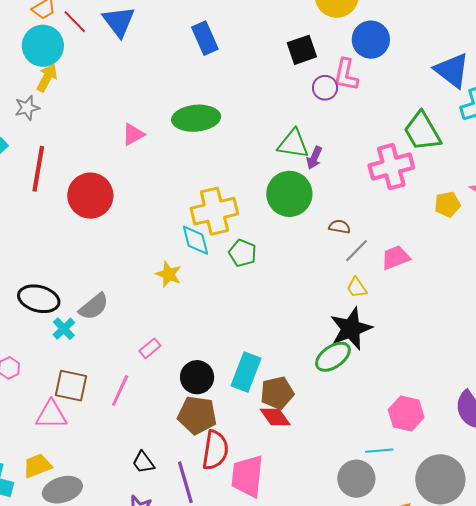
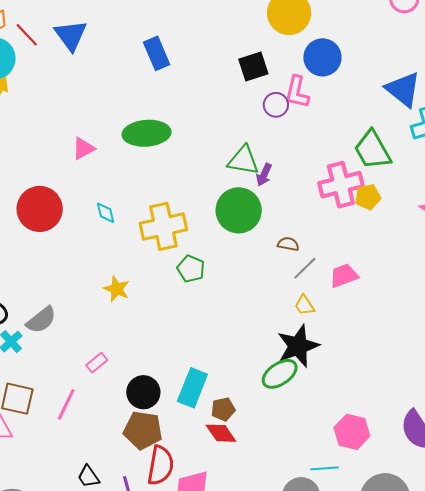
yellow pentagon: (447, 204) -> (368, 197), moved
cyan diamond: (196, 240) -> (106, 213), moved, size x0.7
brown pentagon: (277, 393) -> (223, 409), size x0.7

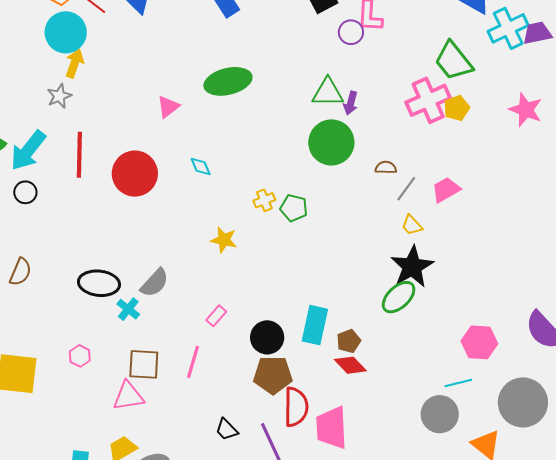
yellow cross: (163, 226) -> (264, 200), moved, size x0.5

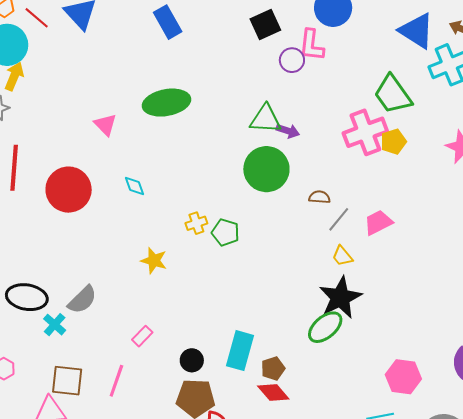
purple arrow: (351, 103) -> (288, 131), turned -90
pink triangle: (168, 107) -> (105, 125), turned -40
black circle: (267, 337) -> (192, 360), size x0.7

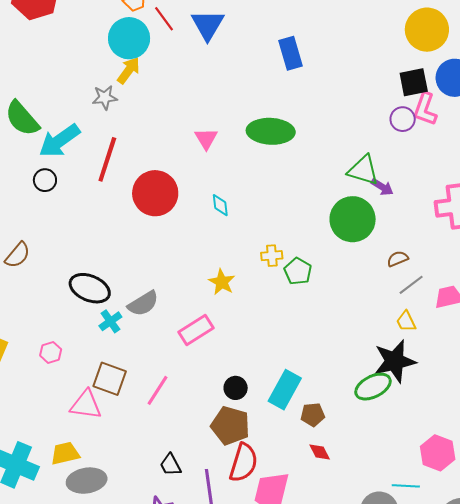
black square: (265, 25) -> (414, 82), moved
brown semicircle: (319, 197) -> (398, 259), turned -40
pink rectangle: (142, 336) -> (196, 330), moved, size x1.6
red diamond: (273, 393) -> (320, 452), moved, size x0.7

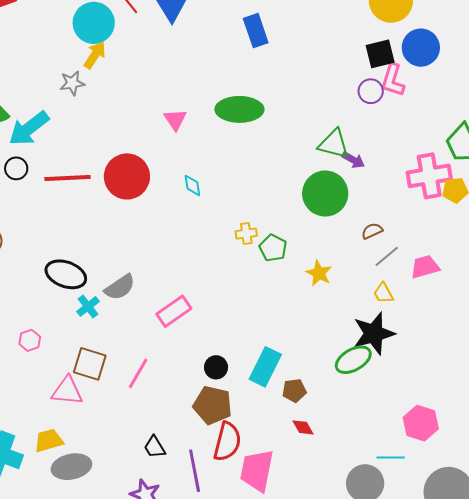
red line: (107, 159) -> (68, 178), moved, turned 72
yellow star: (222, 282) -> (319, 273), moved

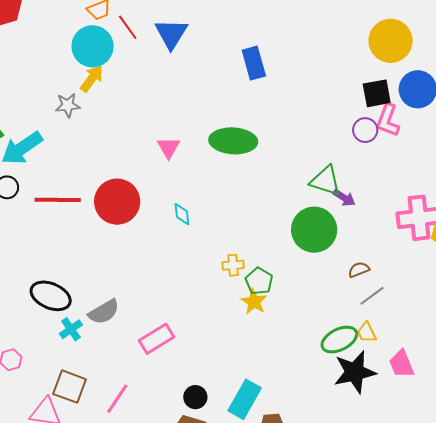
pink trapezoid: (425, 267) -> (401, 364), moved, turned -100
yellow star: (319, 273) -> (254, 302), moved
green ellipse: (353, 360) -> (339, 340), moved

